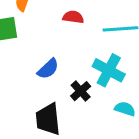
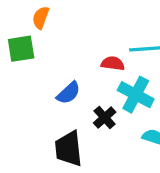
red semicircle: (73, 17) -> (113, 63), moved

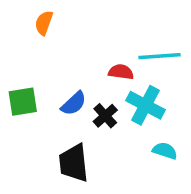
green square: (21, 49) -> (23, 102), moved
black cross: (105, 118) -> (105, 116), moved

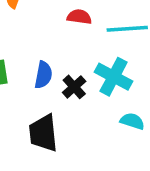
red semicircle: (121, 72) -> (79, 17), moved
blue semicircle: (74, 103) -> (43, 75), turned -36

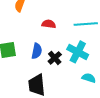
red semicircle: (79, 17) -> (49, 24), moved

